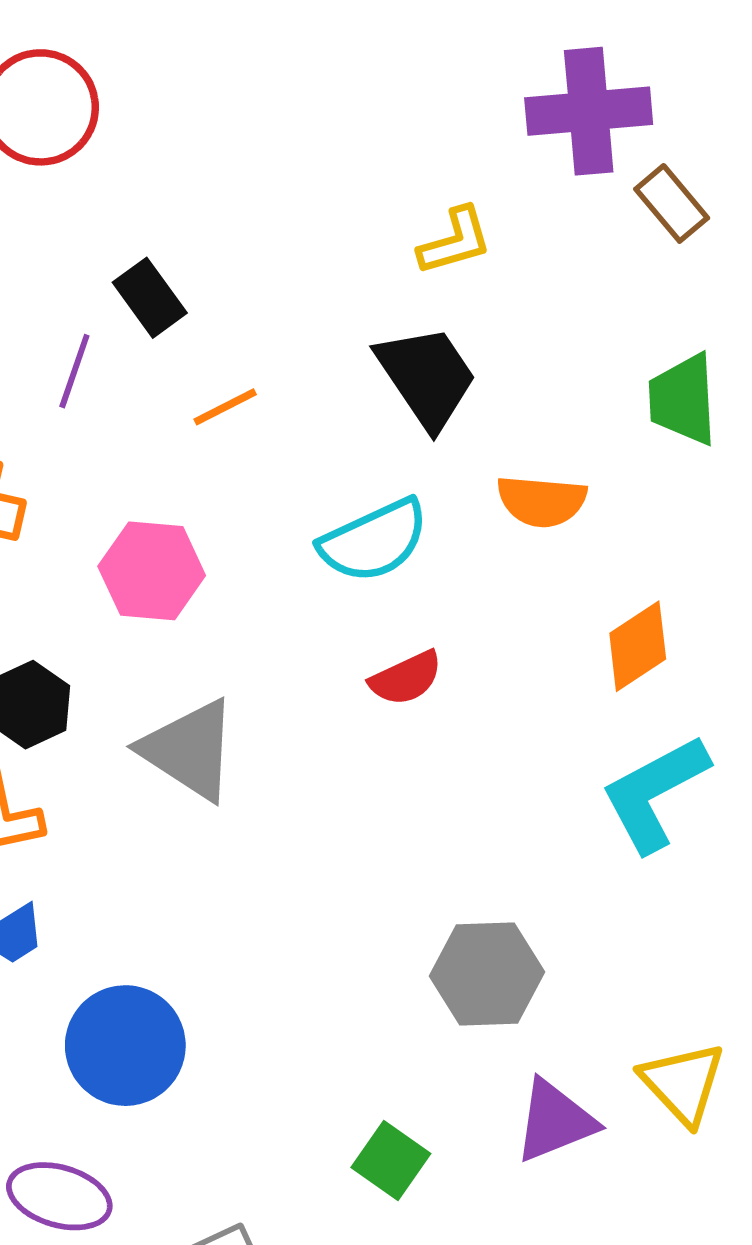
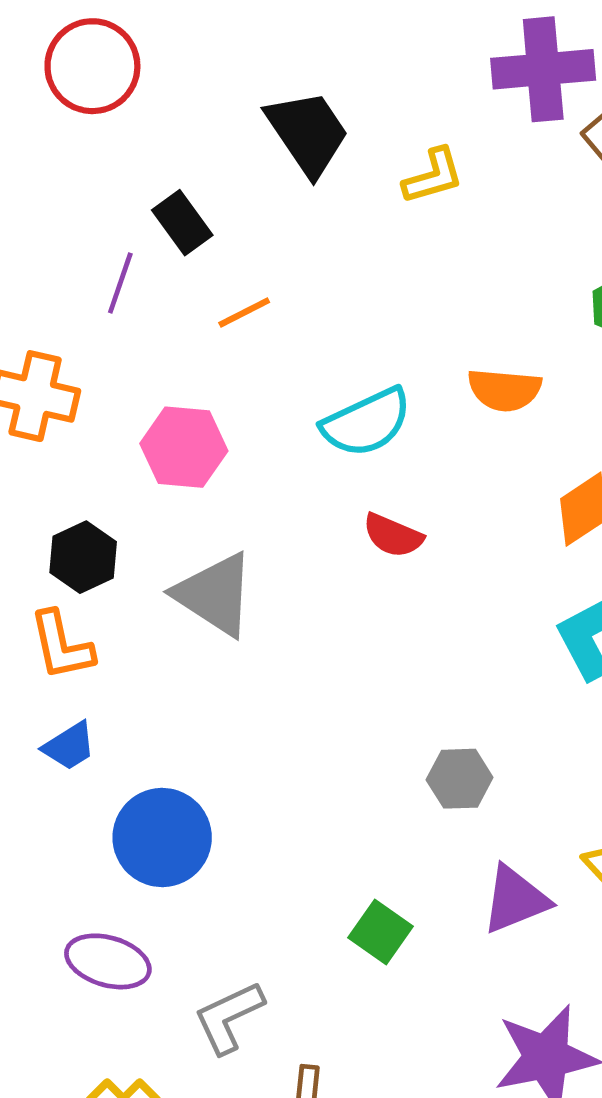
black trapezoid: (427, 377) -> (308, 133), moved
red semicircle: (406, 678) -> (393, 535), turned 48
gray hexagon: (487, 974) -> (460, 779), size x0.7

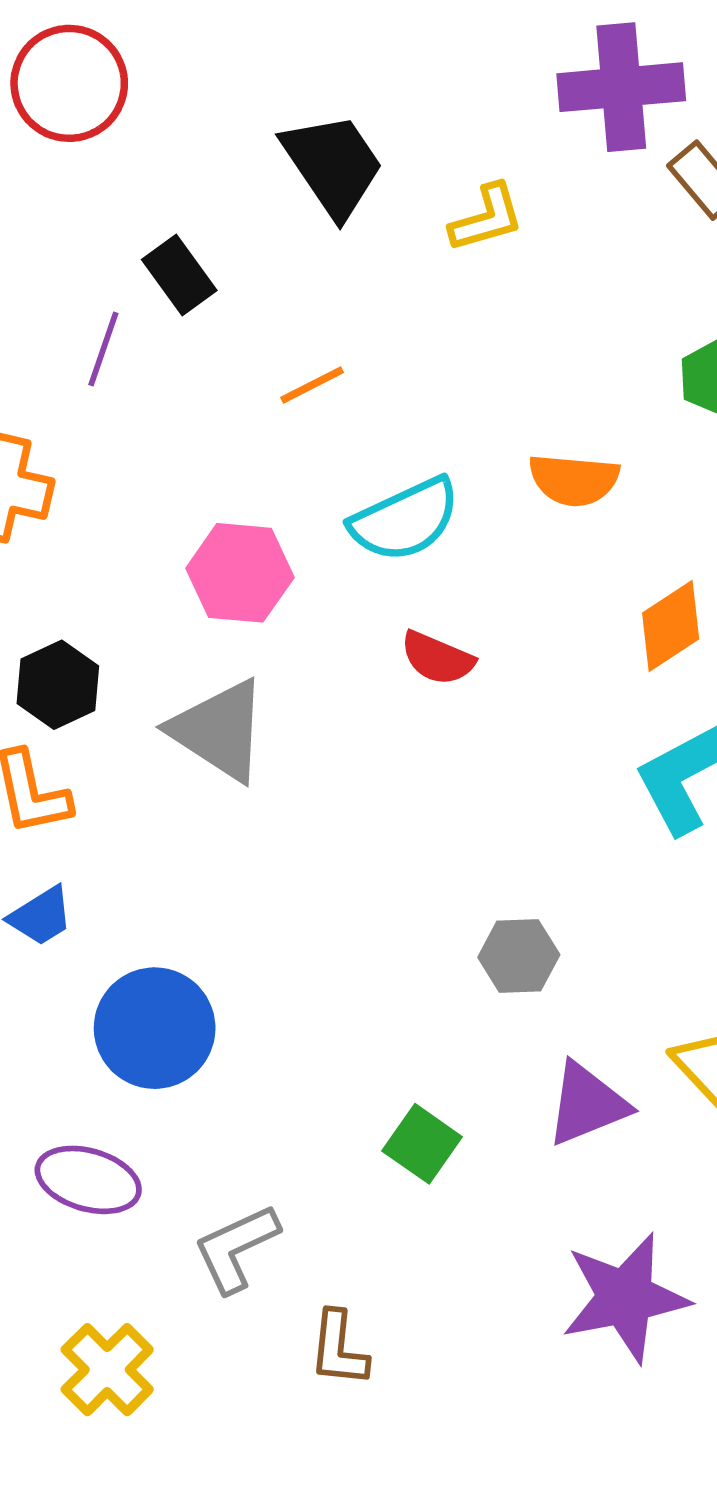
orange line: (244, 312) -> (312, 385), moved
pink hexagon: (184, 447) -> (240, 573), moved

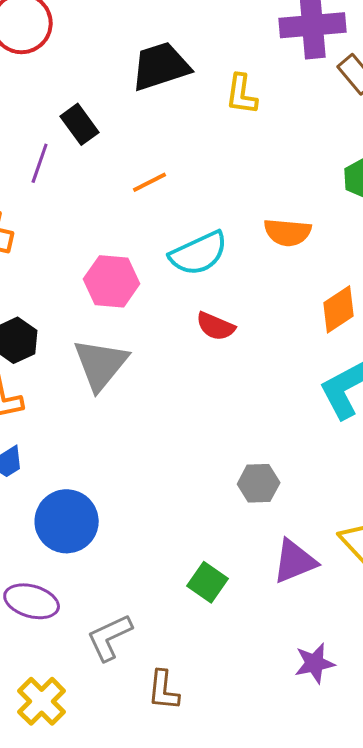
black trapezoid: (333, 165) -> (161, 66), turned -74
yellow L-shape: (487, 218) -> (242, 94), turned 114
gray triangle: (219, 730) -> (101, 364), turned 36
purple star: (625, 1298) -> (315, 663), size x0.6

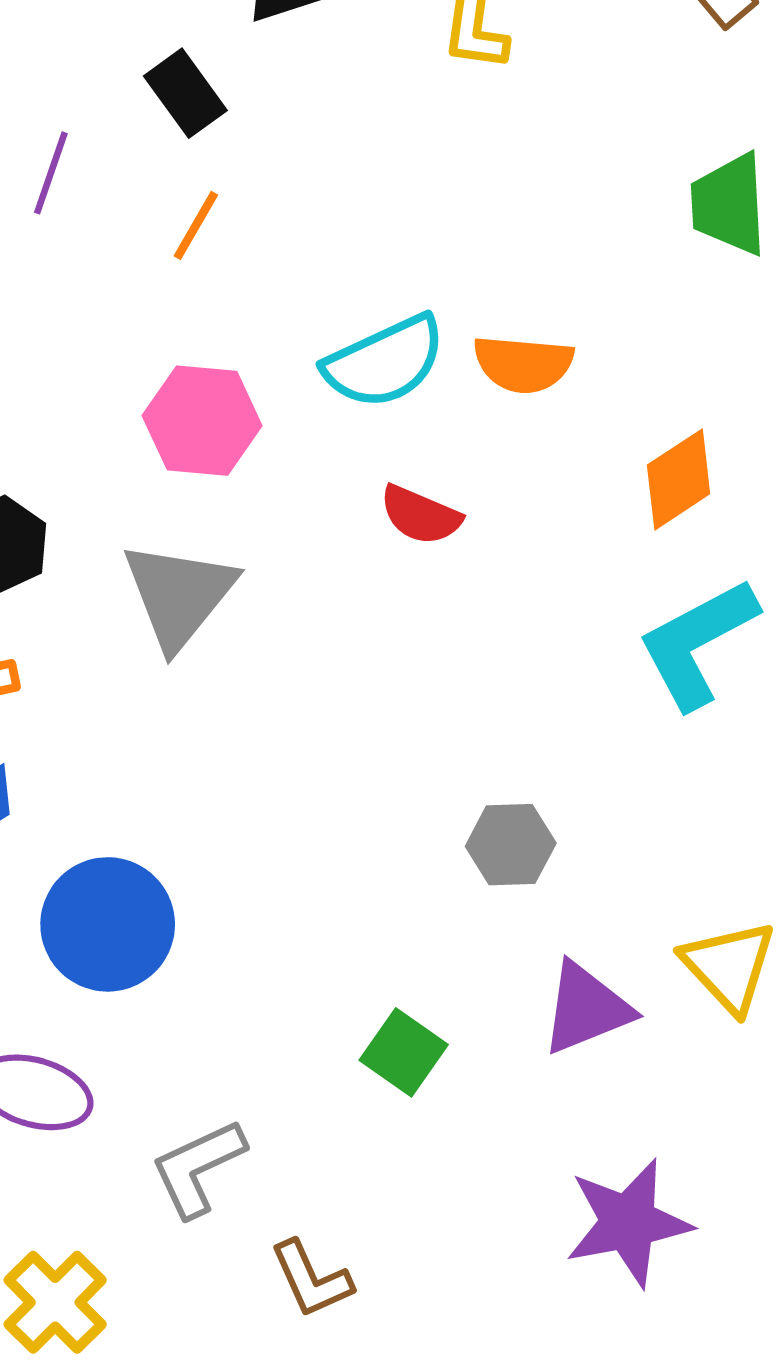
black rectangle: (80, 124) -> (185, 93), moved
orange line: (150, 182) -> (196, 225), moved, turned -33
orange semicircle: (288, 232) -> (523, 364), moved
purple star: (315, 663) -> (628, 1222), size x1.5
brown L-shape: (164, 690) -> (311, 1279), turned -30

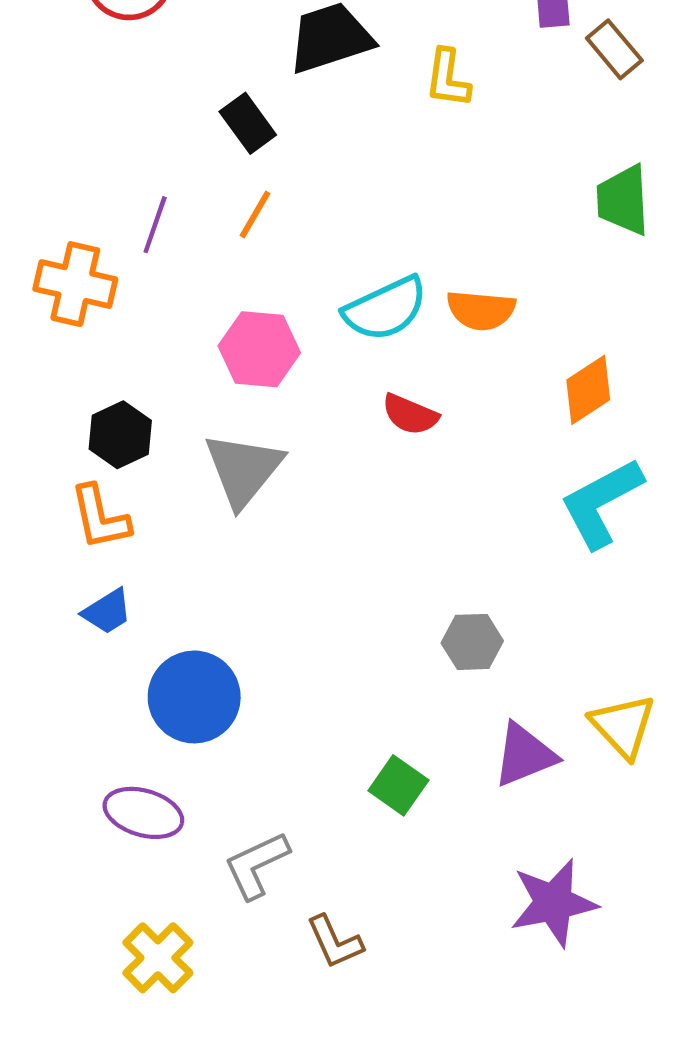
purple line: (51, 173) -> (155, 225), moved

